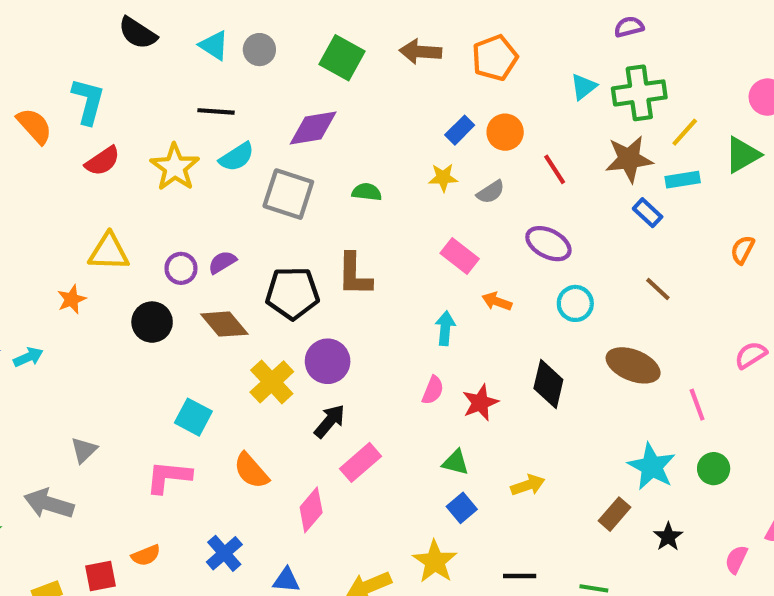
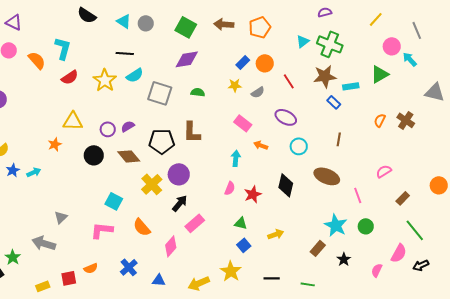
green cross: (639, 93) -> (330, 44), turned 30
purple diamond: (313, 128) -> (187, 59), moved
yellow line: (685, 132) -> (376, 19), moved
brown line: (658, 289) -> (339, 139), turned 56

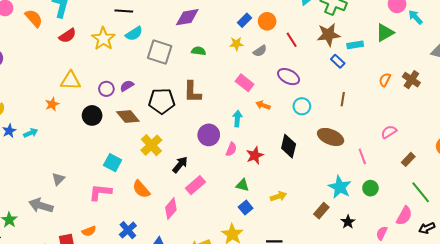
purple circle: (179, 174) -> (209, 135), moved

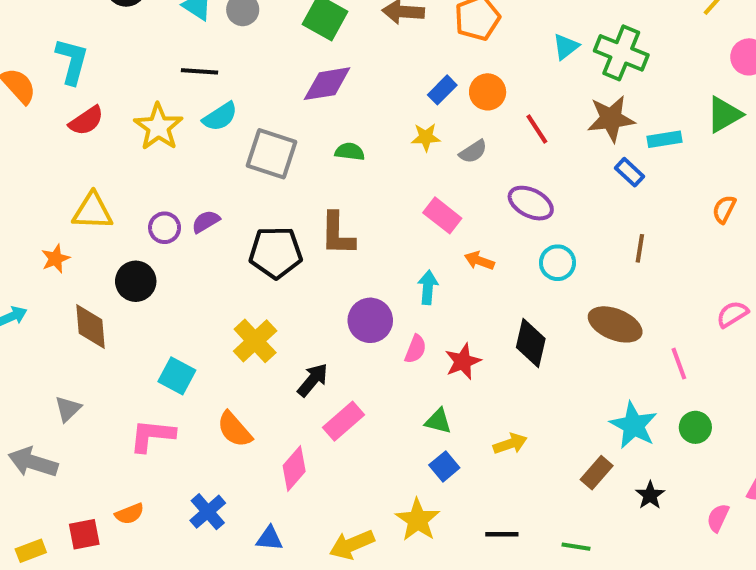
brown diamond: (128, 116) -> (90, 326), moved, turned 35

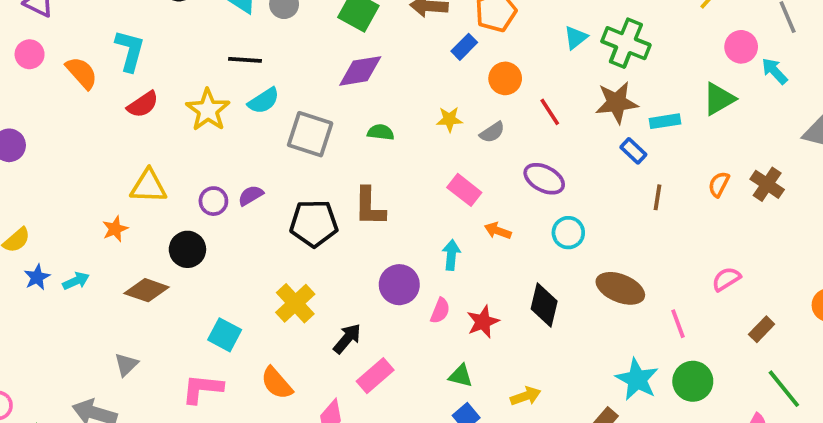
blue rectangle: (442, 90) -> (464, 47), moved
brown line: (640, 248) -> (658, 197), moved
brown diamond: (90, 326) -> (147, 290), turned -66
green circle: (695, 427) -> (693, 381), size x1.4

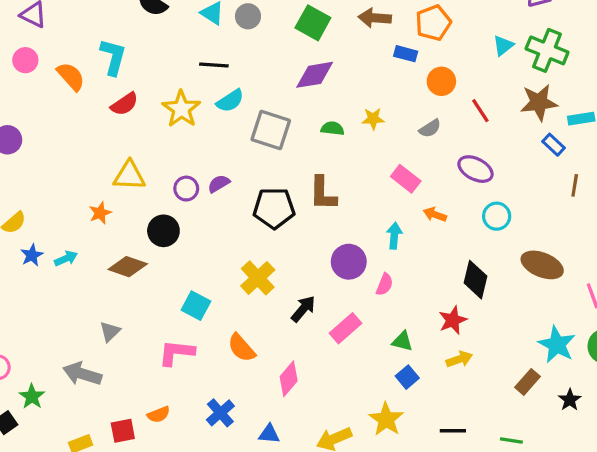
blue rectangle: (464, 47) -> (406, 54), turned 60
yellow star: (449, 119) -> (373, 119), moved
red star: (483, 322) -> (453, 320), moved
pink rectangle: (375, 376) -> (346, 328), moved

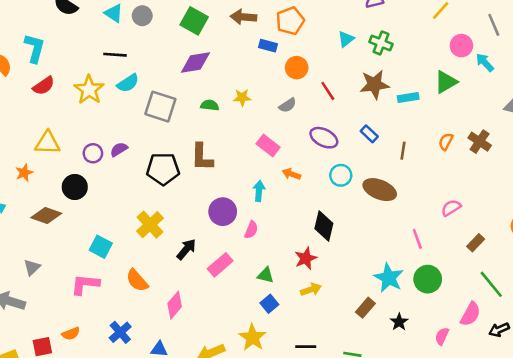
green cross: (547, 50) -> (381, 43), size x0.7
blue rectangle: (554, 145) -> (369, 134), moved
brown ellipse: (542, 265) -> (380, 190), moved

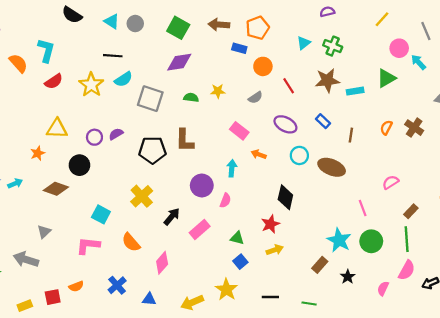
green line: (491, 284) -> (407, 239), moved, turned 35

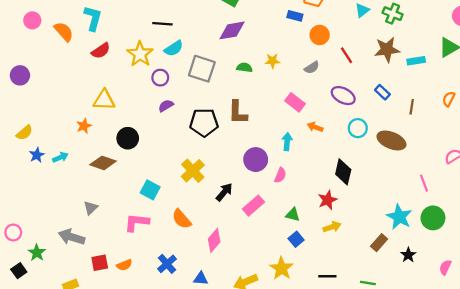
purple circle: (94, 137) -> (160, 78), moved
red square: (53, 297) -> (100, 263), moved

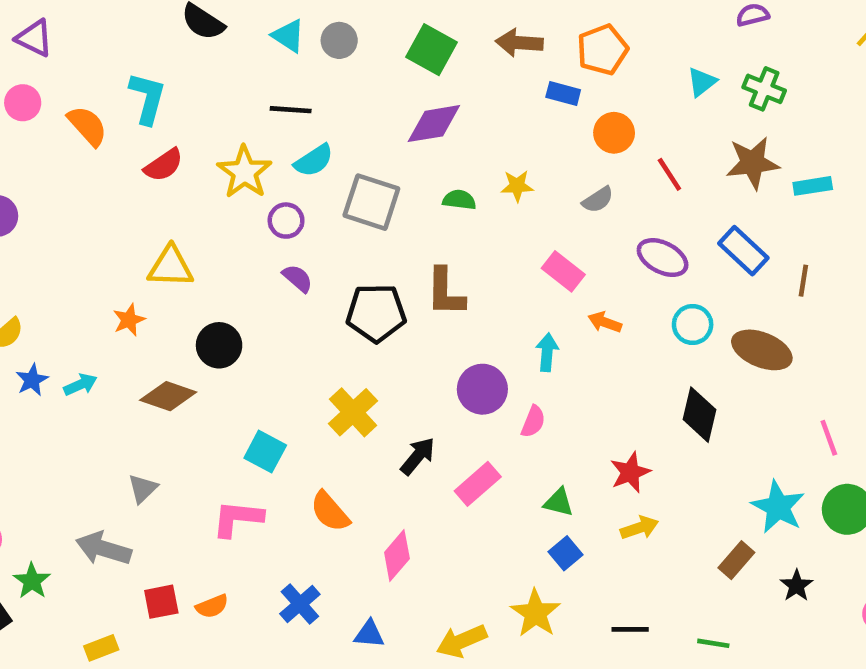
blue rectangle: (382, 92) -> (743, 251), size x1.5
purple semicircle: (166, 106) -> (298, 278), turned 72
black diamond: (343, 172) -> (699, 415), moved

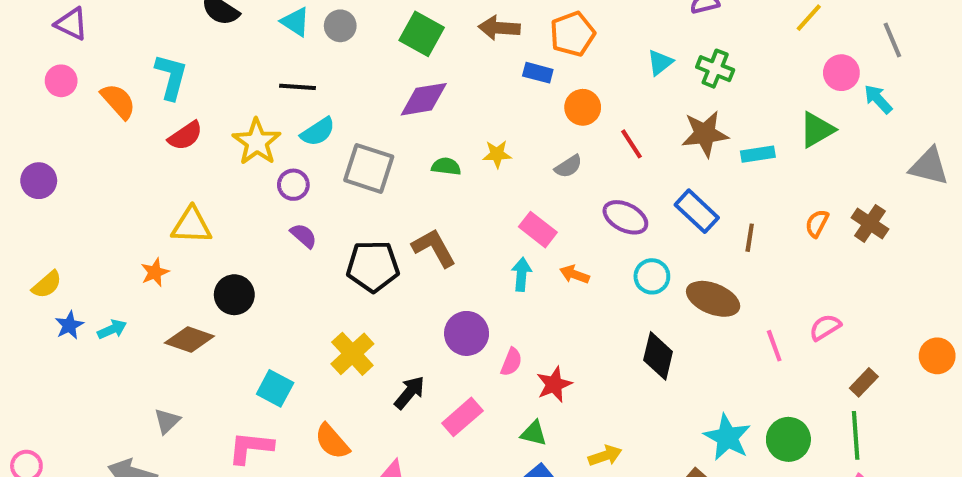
brown L-shape: (445, 292) -> (434, 248), turned 150
cyan arrow: (547, 352) -> (522, 274), moved
pink line: (829, 438) -> (774, 346), moved
red star: (630, 472) -> (554, 384), moved

